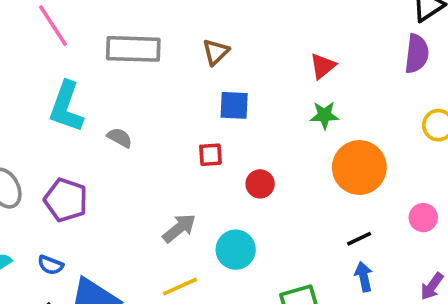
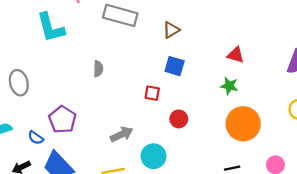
red triangle: (323, 66) -> (236, 55), turned 42
cyan L-shape: (66, 107) -> (51, 28), moved, turned -48
gray semicircle: (120, 138) -> (98, 69), turned 49
purple pentagon: (66, 200) -> (62, 120), moved

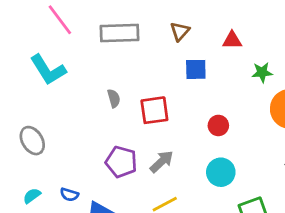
red triangle: (236, 55) -> (232, 40), moved
red square: (152, 93) -> (154, 110), moved, size x1.6
purple pentagon: (62, 120) -> (121, 162), moved
cyan circle: (154, 156) -> (221, 172), moved

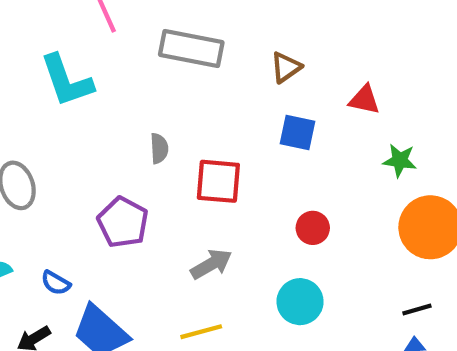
purple pentagon: (121, 162) -> (123, 222), moved

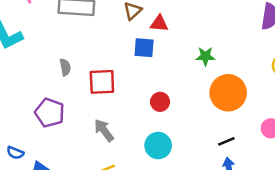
red triangle: (364, 100) -> (159, 23), moved
gray arrow: (211, 264) -> (104, 130), turned -90

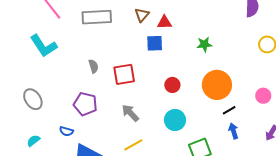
orange circle: (228, 93) -> (217, 85), moved
blue semicircle: (15, 153) -> (66, 131), moved

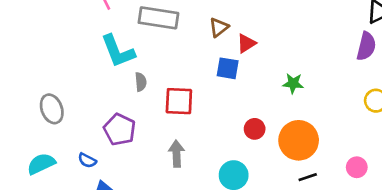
red triangle: (164, 22) -> (246, 43), turned -42
cyan L-shape: (44, 46) -> (118, 51), moved
red circle: (172, 85) -> (255, 129), moved
gray arrow: (130, 113) -> (177, 154), turned 30
cyan semicircle: (33, 141) -> (41, 164), size x1.5

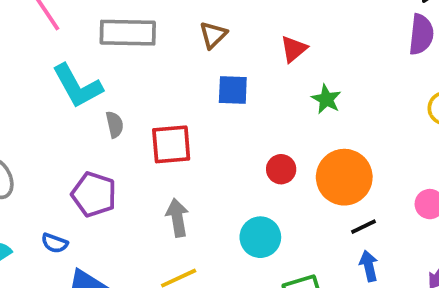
red triangle: (246, 43) -> (294, 49), moved
green star: (293, 83) -> (326, 99), turned 30

